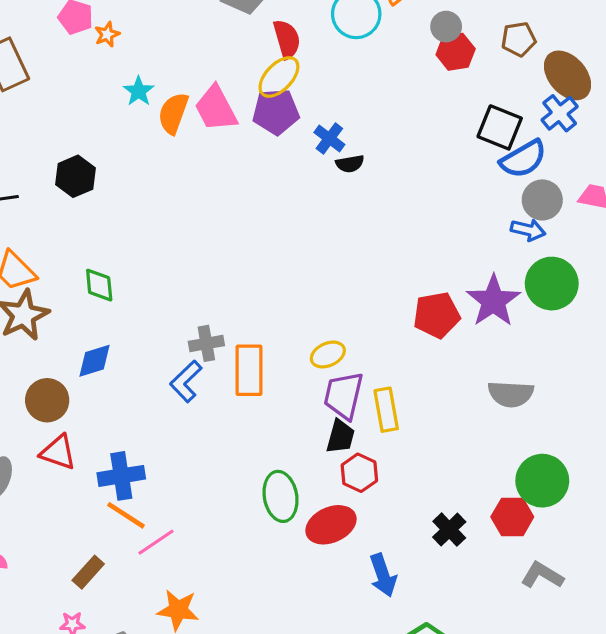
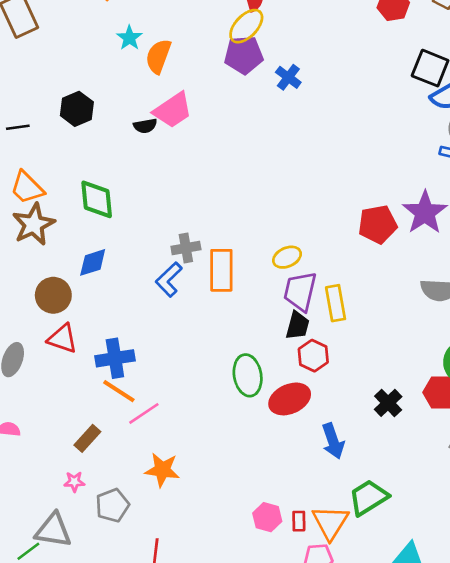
pink trapezoid: (216, 109) -> (173, 110), moved, turned -96
black semicircle: (350, 164) -> (145, 126), moved
green diamond: (99, 285) -> (97, 199), size x1.4

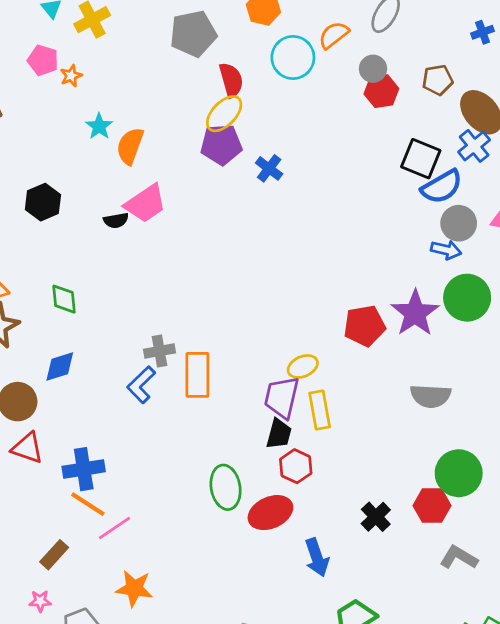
green diamond: (97, 199) -> (64, 299), size x0.7
yellow ellipse: (287, 257) -> (303, 366), moved

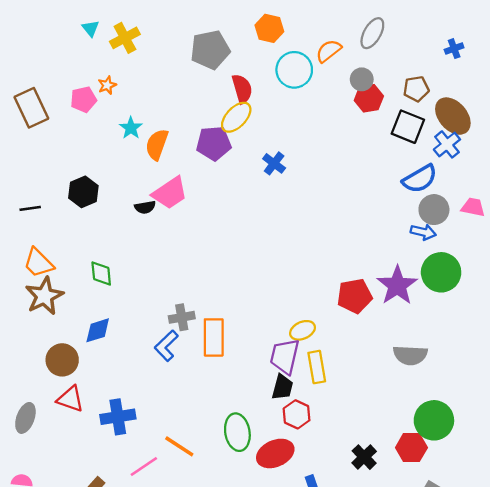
pink pentagon: (43, 60) -> (83, 99), moved, turned -30
purple pentagon: (221, 145) -> (214, 143), moved
black square: (421, 159) -> (408, 127), moved
orange line: (88, 504) -> (179, 446), moved

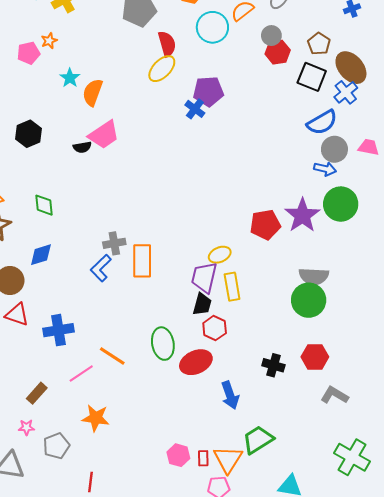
brown pentagon: (416, 89) -> (319, 44), turned -30
purple pentagon: (214, 143) -> (208, 91), moved
green circle: (434, 420) -> (309, 300), moved
black cross: (364, 457) -> (273, 365), turned -30

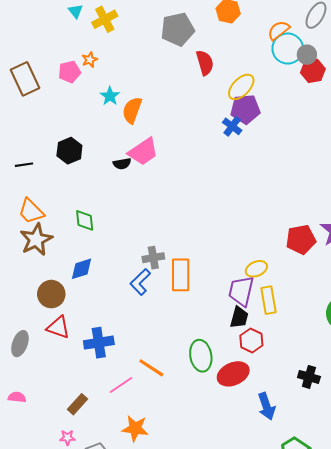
cyan circle: (212, 27) -> (288, 49), moved
yellow ellipse: (162, 69) -> (241, 87), moved

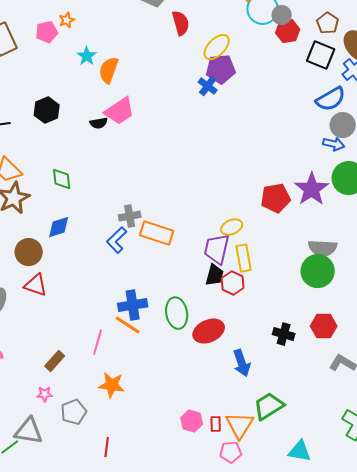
orange rectangle: (181, 275) -> (157, 233), turned -72
red hexagon: (251, 341) -> (233, 283), moved
blue cross: (99, 343) -> (133, 305), moved
pink line: (121, 385) -> (98, 342), turned -40

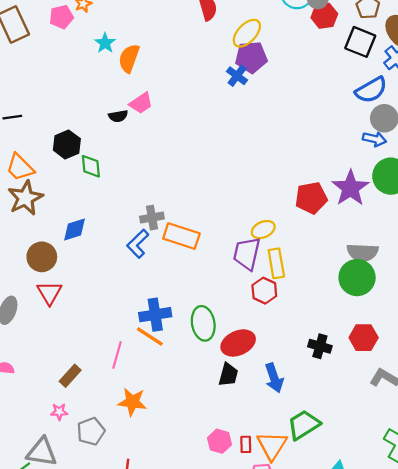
black hexagon: (47, 110) -> (67, 144), moved
pink trapezoid: (120, 111) -> (141, 103), size x0.7
green diamond: (62, 179) -> (91, 166), moved
black trapezoid: (215, 275) -> (228, 375), moved
red triangle: (36, 285) -> (49, 293), turned 40

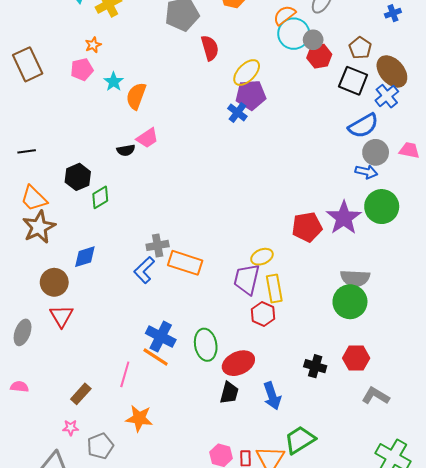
pink pentagon: (61, 17) -> (82, 69), moved
green diamond: (91, 166) -> (100, 197), turned 65
blue cross: (155, 315) -> (161, 337), turned 36

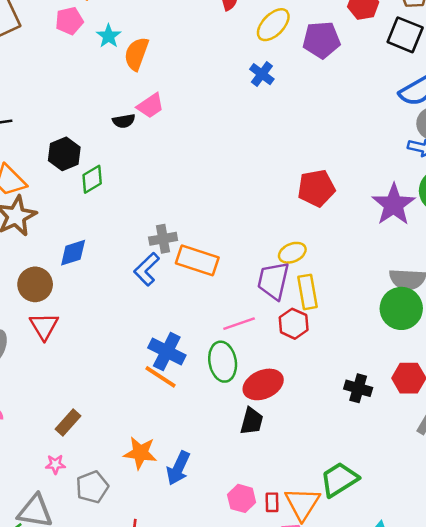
purple pentagon: (251, 95) -> (321, 40), moved
red pentagon: (307, 227) -> (316, 188), moved
pink line: (125, 374) -> (239, 324), moved, turned 55
blue arrow: (272, 396) -> (178, 468), moved, turned 44

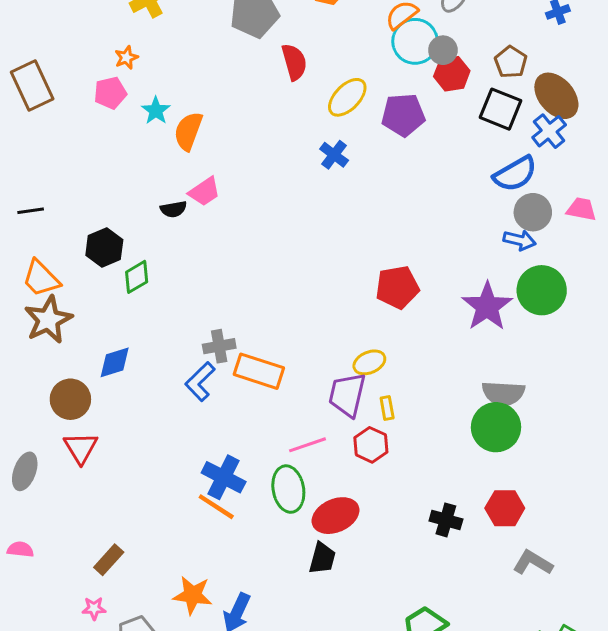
yellow rectangle: (307, 292) -> (387, 408), size x0.6

